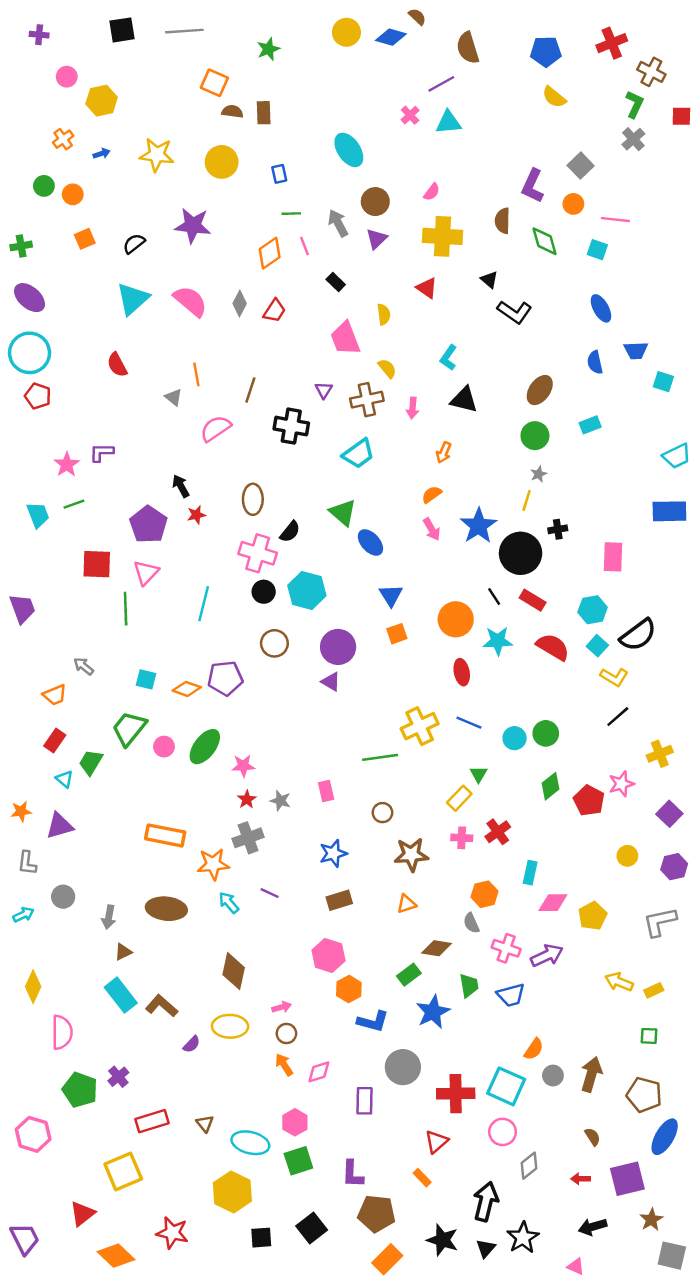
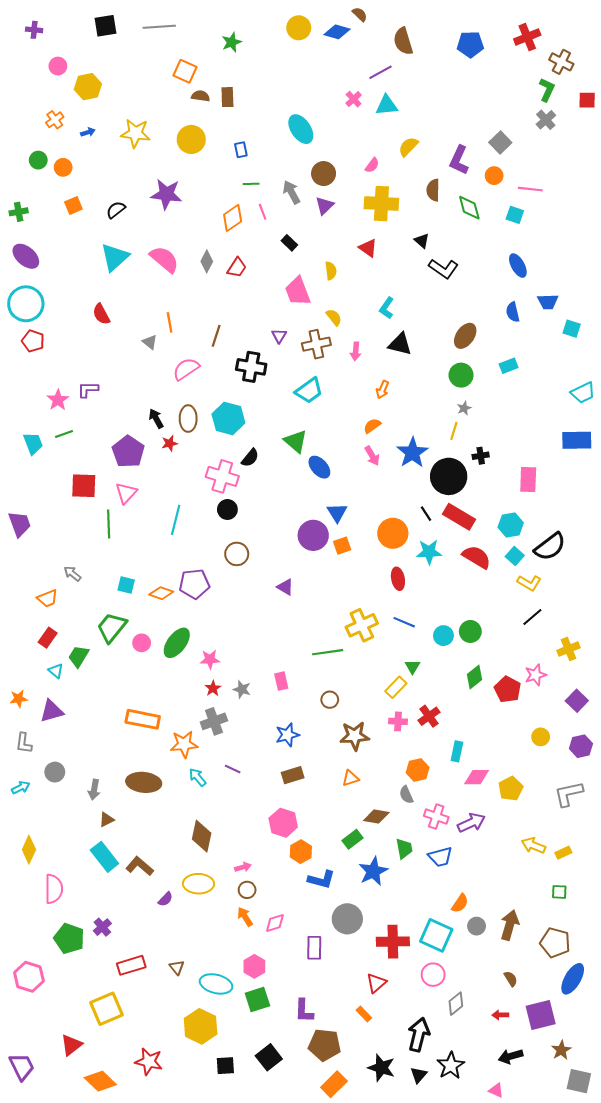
yellow semicircle: (554, 97) -> (408, 147), moved, turned 95
brown ellipse: (253, 499) -> (188, 419), moved
cyan hexagon: (307, 591) -> (228, 419), moved
red rectangle: (533, 600) -> (459, 517), size x1.4
purple circle: (338, 647) -> (313, 535), moved

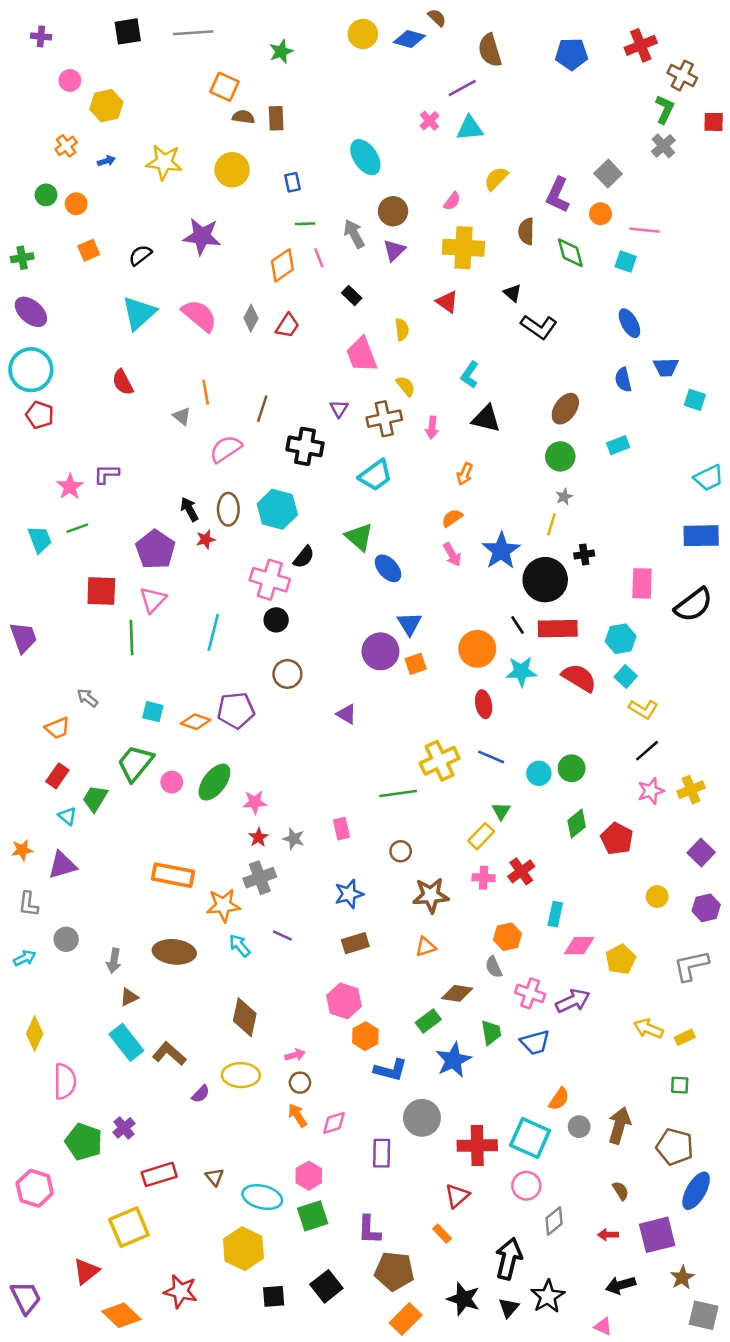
red rectangle: (459, 517) -> (558, 629), turned -32
black semicircle: (550, 547) -> (694, 605), moved
pink star: (535, 675) -> (651, 791), moved

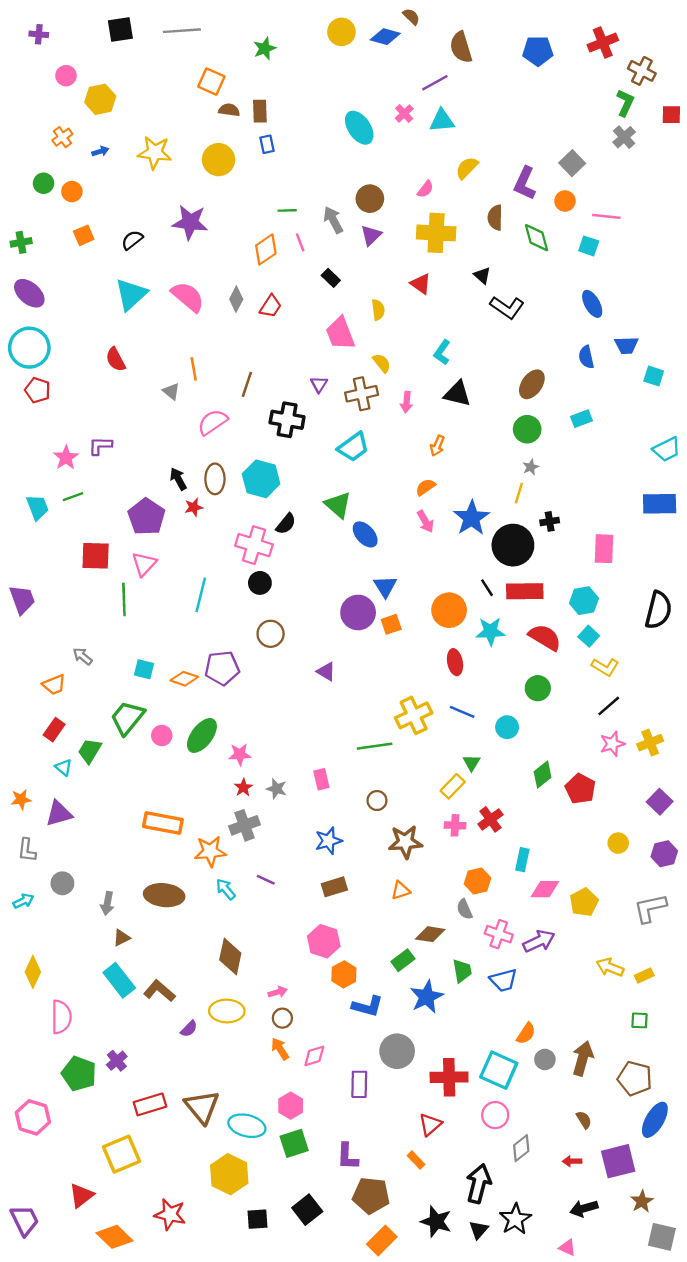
cyan ellipse: (365, 157) -> (359, 128), moved
blue rectangle: (292, 182) -> (267, 144), moved
black semicircle: (694, 605) -> (658, 610), moved, turned -39
green circle: (572, 768) -> (538, 688), moved
brown triangle: (214, 1177) -> (202, 1107), size x2.0

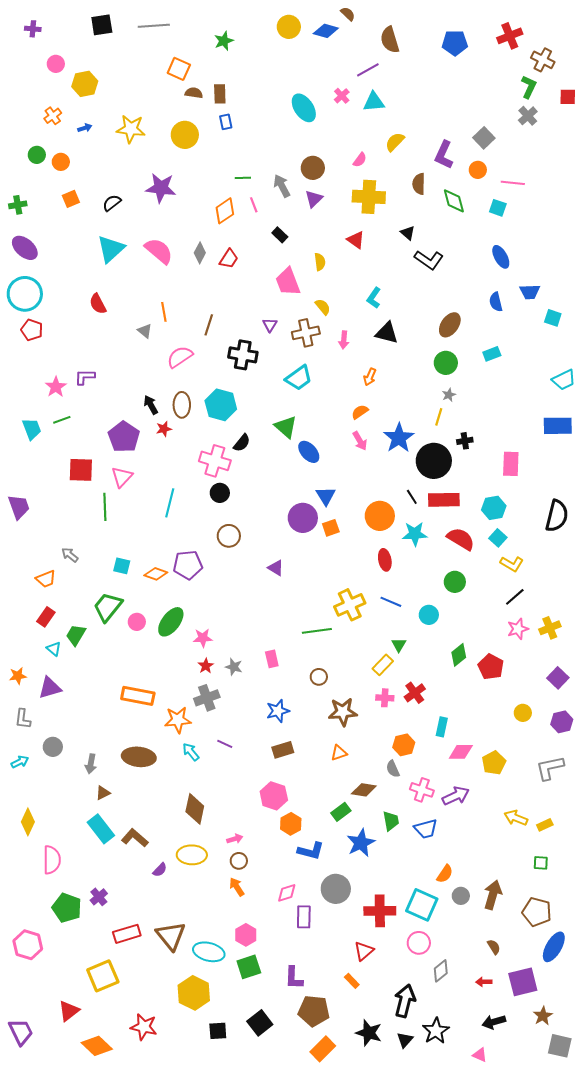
pink diamond: (314, 1056) -> (287, 893), moved

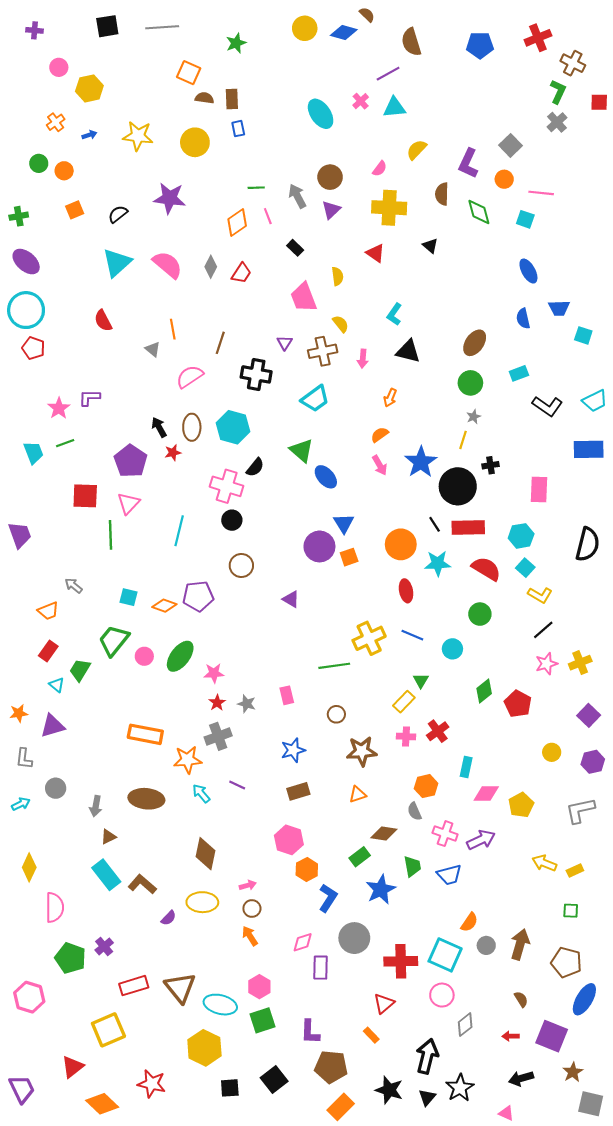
black L-shape: (429, 260) -> (547, 406), moved
blue L-shape: (311, 851) -> (328, 898), turned -72
purple square: (523, 982) -> (552, 1036), turned 36

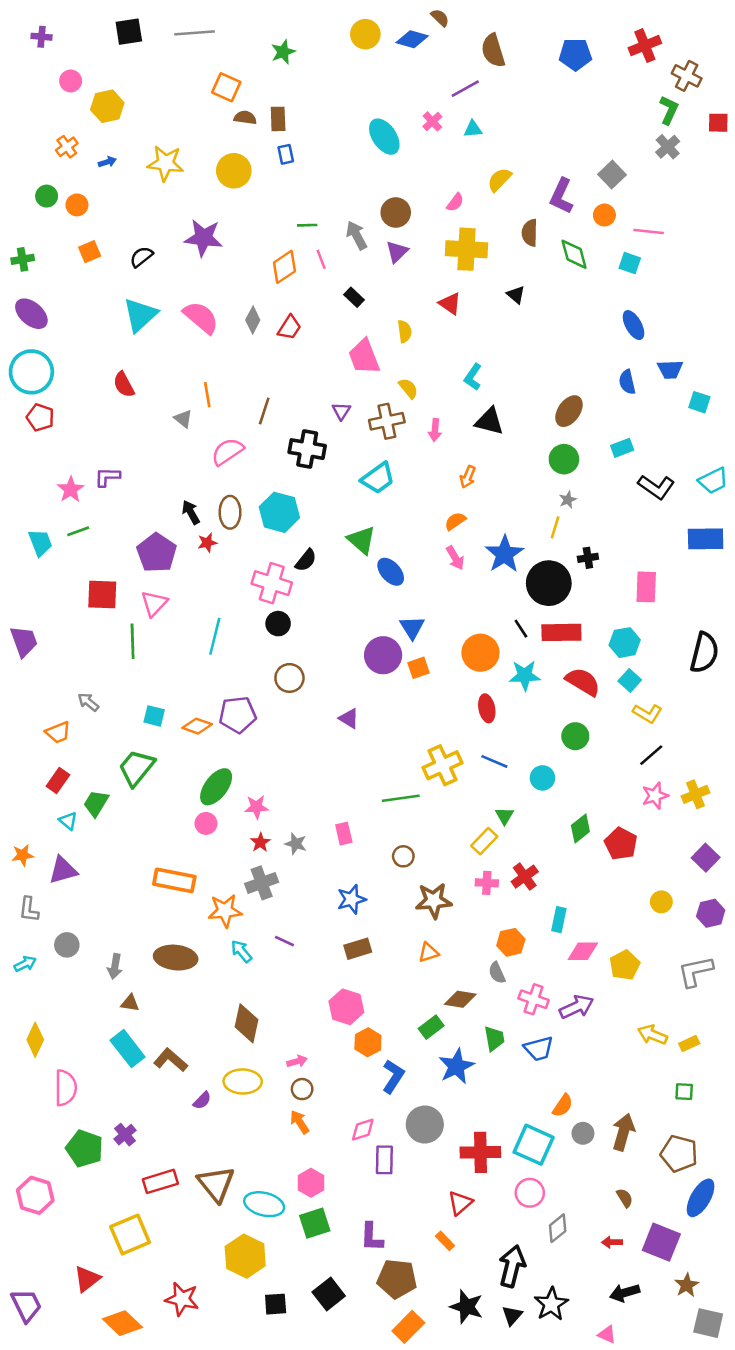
cyan triangle: (394, 107) -> (473, 129), size x0.7
pink circle: (144, 656) -> (206, 823), moved
brown triangle: (108, 837) -> (130, 1003), turned 35

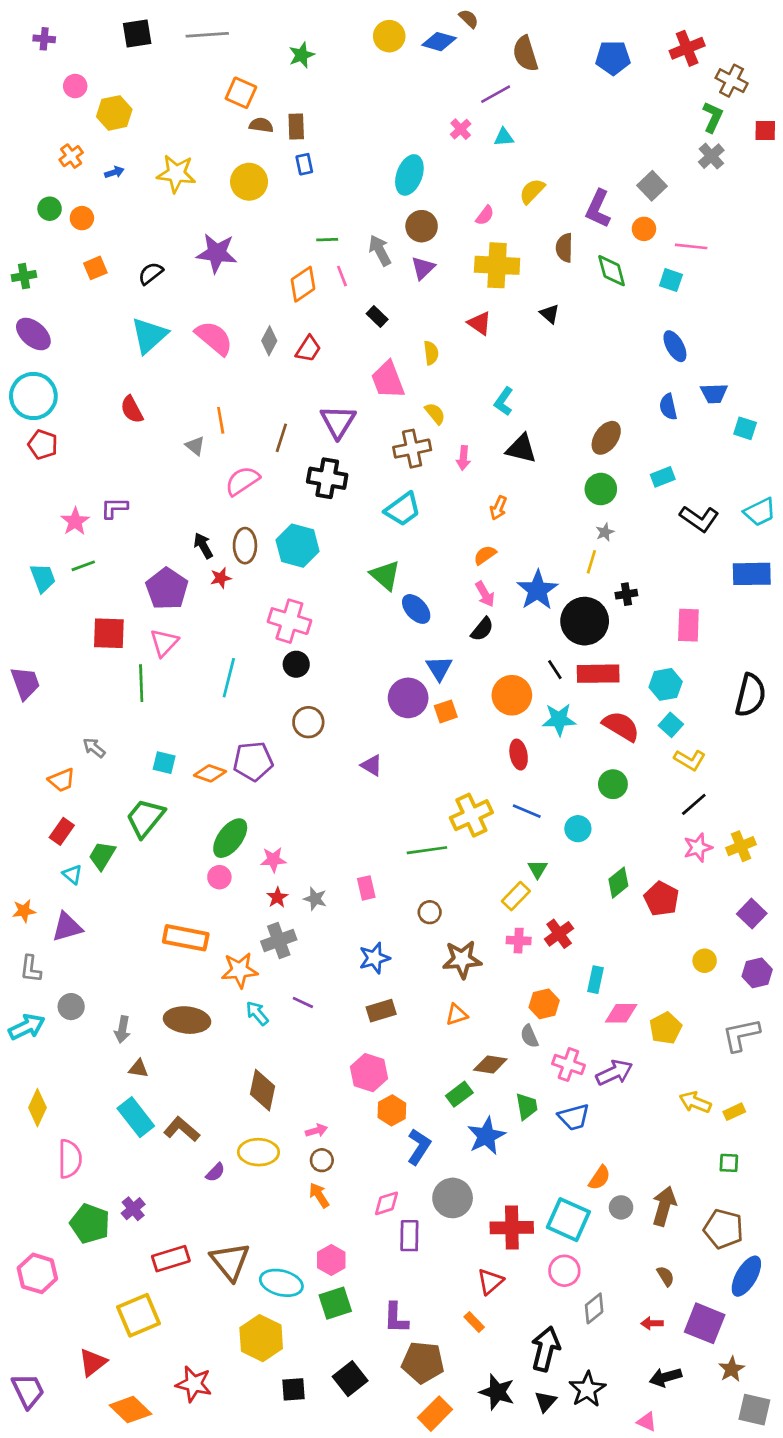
cyan ellipse: (384, 137) -> (409, 175), moved, turned 54
purple triangle: (341, 411) -> (338, 422), moved, size x1.8
black semicircle: (306, 560) -> (482, 629), moved
cyan arrow: (25, 964) -> (27, 1027), size x1.5

